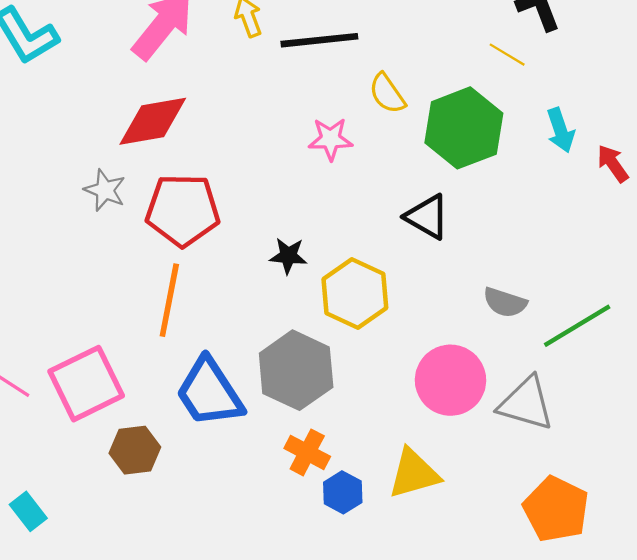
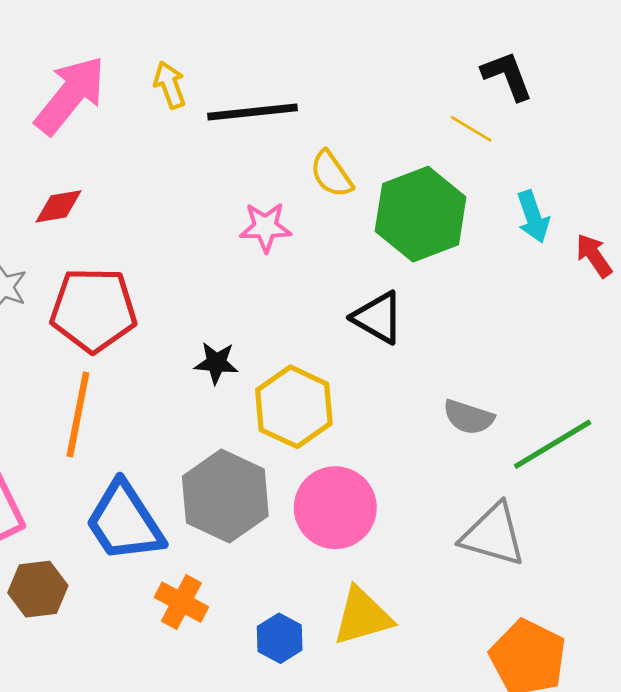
red diamond: (153, 121) -> (59, 206), size x0.6
pink circle: (450, 380) -> (335, 508), moved
orange cross: (307, 452) -> (181, 602), moved

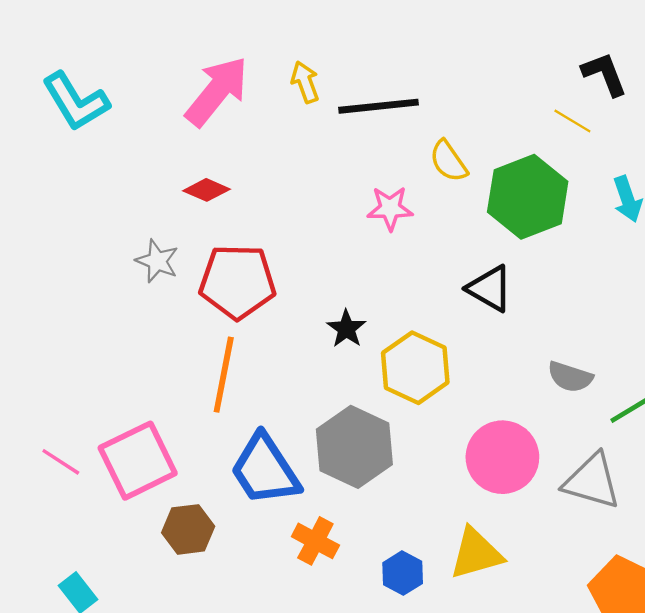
red diamond: (59, 206) -> (206, 190), turned 33
black star: (216, 363) -> (346, 329), turned 30
pink circle: (335, 508) -> (502, 457), moved

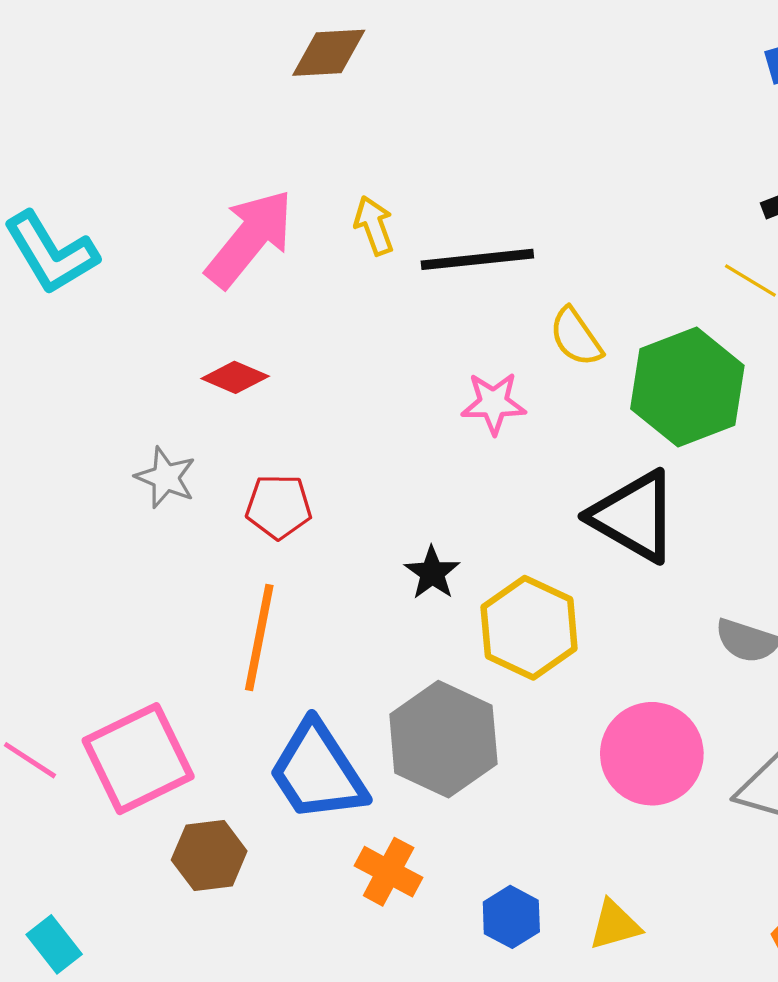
red pentagon: (237, 282) -> (279, 507), size x0.6
black triangle: (490, 289) -> (634, 516), size x1.4
yellow triangle: (476, 554) -> (615, 925), moved, size x0.7

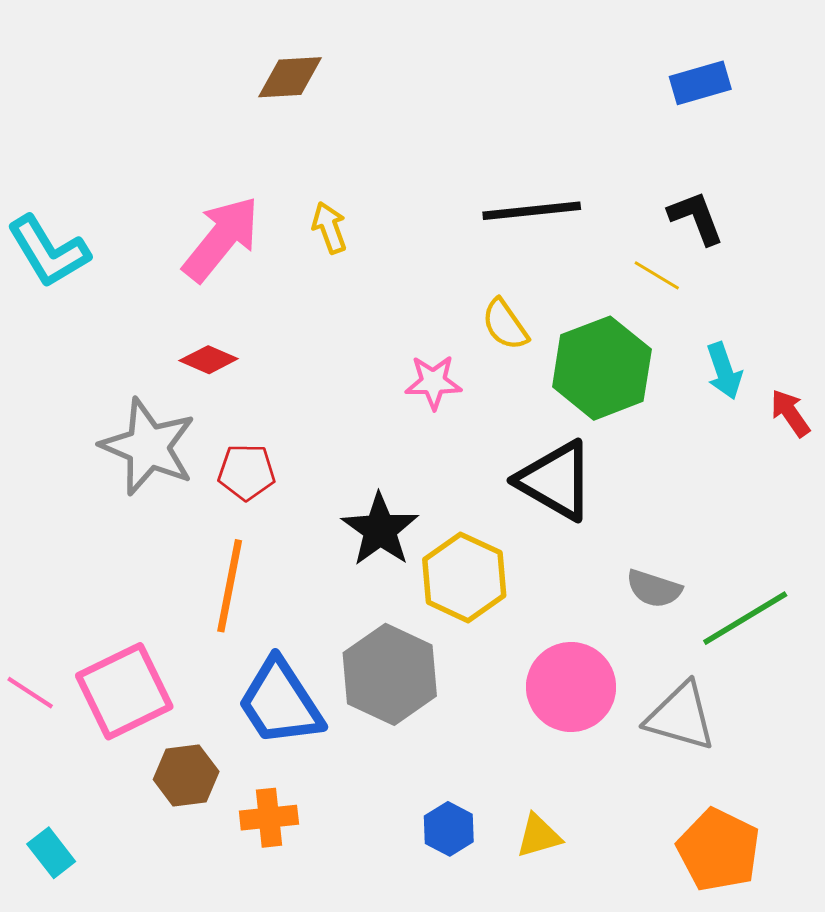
black line: (477, 259) -> (532, 211), moved
gray star: (166, 478) -> (148, 447), size x1.8
black star: (432, 573) -> (380, 530), size x1.6
orange cross: (389, 872) -> (269, 818), moved, turned -34

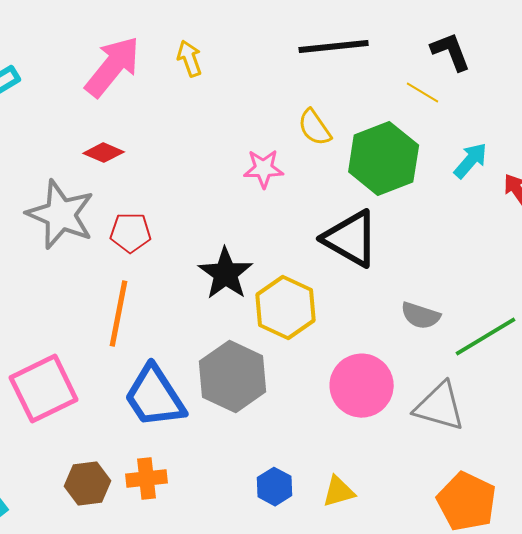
cyan arrow: (724, 371) -> (471, 161), turned -120
brown hexagon: (186, 776) -> (88, 484), moved

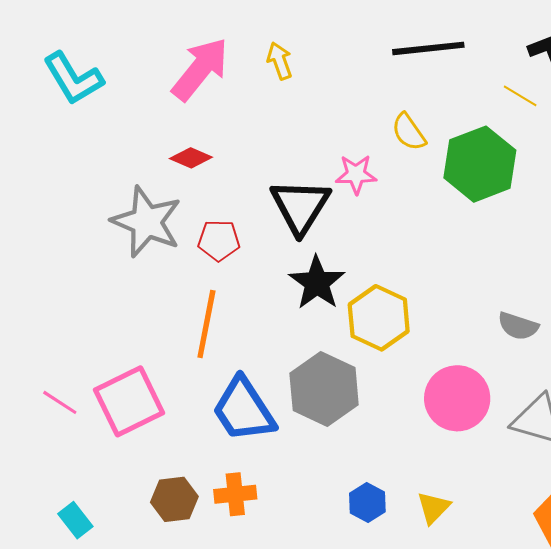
black triangle: (351, 239) -> (300, 206), moved, turned 32
yellow triangle: (339, 492) -> (433, 508), turned -30

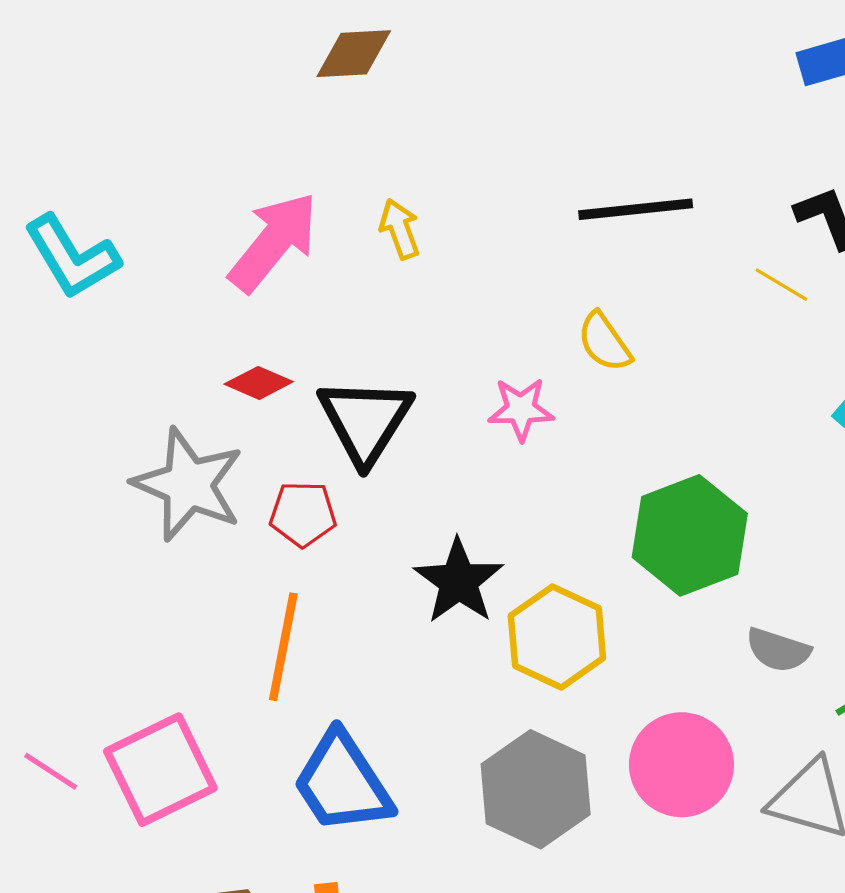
green hexagon: (480, 164) -> (690, 535), moved
black triangle: (300, 206) -> (365, 421), moved
gray hexagon: (324, 389) -> (536, 789), moved

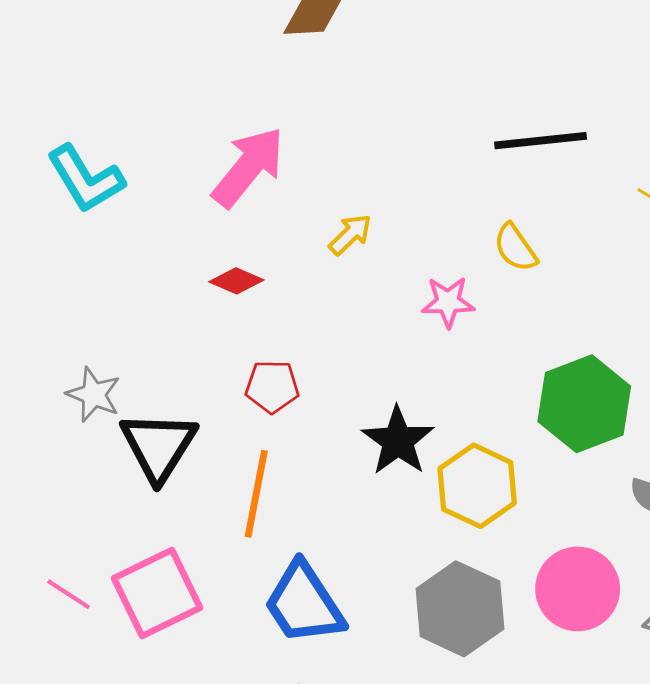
yellow arrow: (400, 229) -> (350, 235), moved, turned 66
black triangle: (365, 421) -> (158, 446), moved
gray star: (188, 485) -> (94, 395), moved, size x0.6

